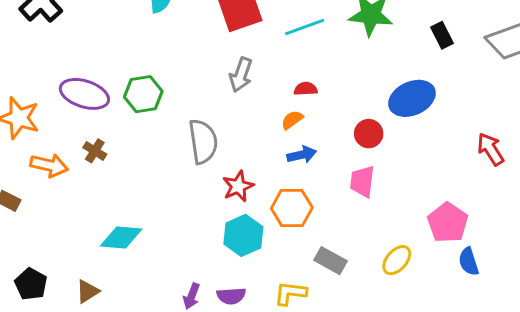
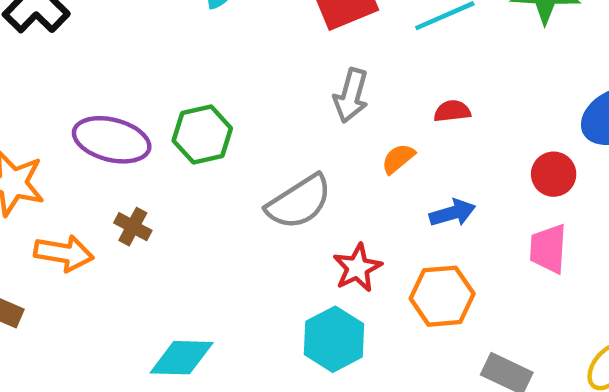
orange semicircle: (292, 120) -> (398, 159), moved
gray semicircle: (203, 141) -> (299, 202), turned 69
cyan hexagon: (243, 235) -> (334, 339), moved

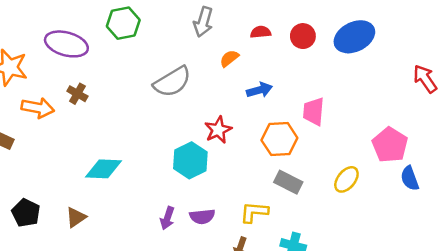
green hexagon: (202, 135) -> (123, 23), moved
red circle: (554, 174) -> (303, 36), moved
red star: (357, 268) -> (218, 130), moved
orange hexagon: (442, 296) -> (279, 139), moved

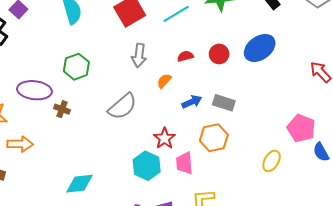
brown cross: (77, 94) -> (62, 109), moved
pink trapezoid: (313, 112) -> (184, 163), moved
gray rectangle: (288, 182) -> (224, 103), moved

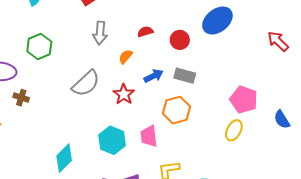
red circle: (219, 54) -> (180, 40), moved
brown cross: (62, 109) -> (21, 98), moved
pink pentagon: (301, 128) -> (244, 100), moved
red star: (165, 138) -> (124, 94), moved
cyan diamond: (79, 184) -> (64, 158), moved, turned -36

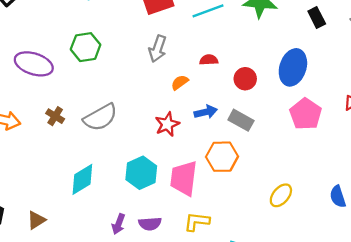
blue ellipse: (217, 20) -> (293, 67), turned -48
gray semicircle: (86, 83) -> (100, 117), moved
brown cross: (21, 98) -> (55, 116), moved
pink pentagon: (244, 100) -> (306, 114), moved
pink trapezoid: (149, 136) -> (184, 178), size x1.4

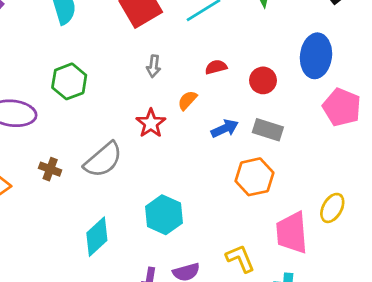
gray arrow: (158, 49) -> (154, 66), size x0.7
red star: (167, 124) -> (151, 123), moved
pink trapezoid: (184, 178) -> (292, 233), moved
yellow L-shape: (197, 222) -> (240, 259), turned 72

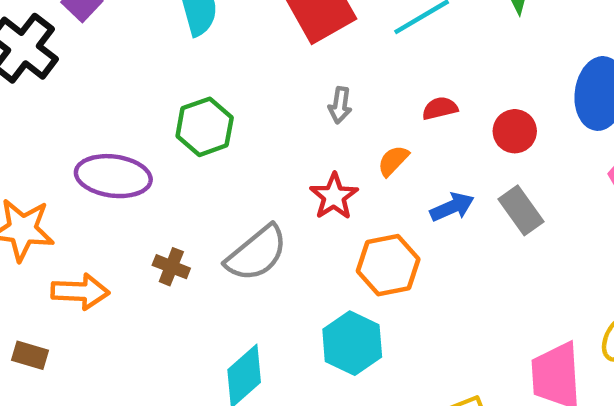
gray rectangle: (268, 130) -> (521, 210), turned 36
orange hexagon: (254, 177) -> (388, 265), moved

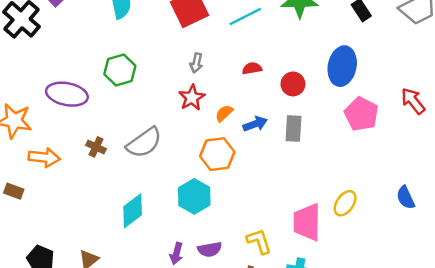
orange semicircle: (393, 161) -> (224, 113), moved
red star: (334, 196) -> (192, 98), moved
gray rectangle: (521, 210) -> (294, 128), turned 35

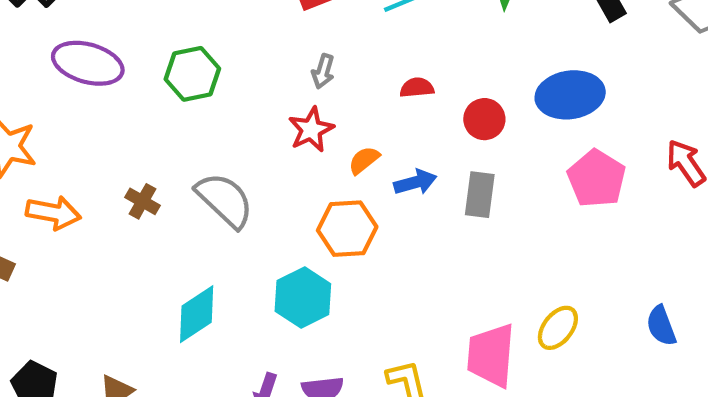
blue ellipse: (342, 66) -> (570, 95), turned 66
purple ellipse: (67, 94) -> (88, 63), moved
gray semicircle: (144, 143) -> (225, 200), turned -105

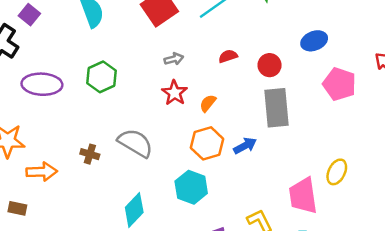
gray arrow: (323, 71) -> (174, 59), turned -108
blue ellipse: (570, 95) -> (314, 41), size x0.7
blue arrow: (415, 182) -> (245, 146), moved
gray rectangle: (480, 195) -> (276, 108), size x1.5

